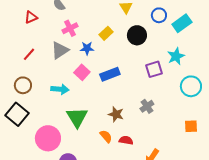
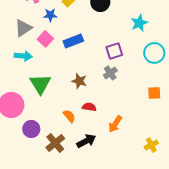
gray triangle: (60, 50) -> (23, 28), moved
purple square: (154, 69) -> (114, 51), moved
orange semicircle: (106, 136) -> (69, 116), moved

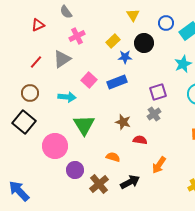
blue star: (50, 15) -> (125, 57), moved
gray triangle: (23, 28) -> (62, 59), moved
red semicircle: (89, 107) -> (140, 140), moved
orange semicircle: (69, 116) -> (113, 157), turned -32

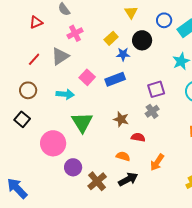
black square: (24, 122) -> (22, 119), size x0.7
orange semicircle: (113, 157) -> (123, 156), moved

